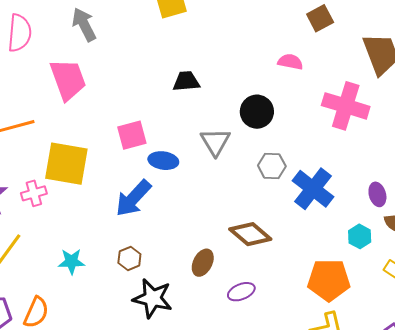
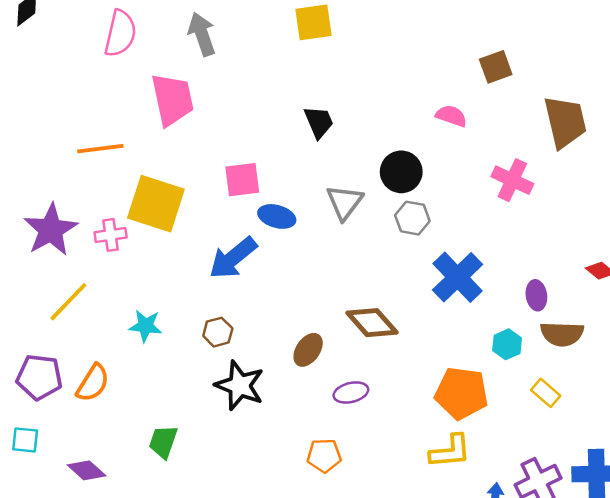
black trapezoid: (186, 81) -> (319, 122), turned 64
pink cross: (346, 106) -> (512, 180), size x0.7
gray hexagon: (272, 166) -> (412, 218), moved

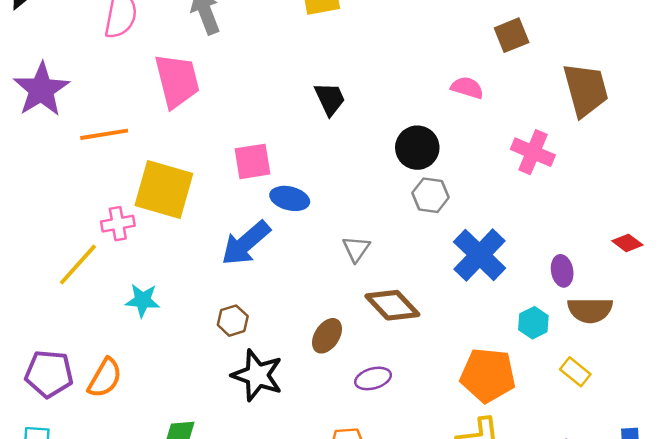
gray triangle: (345, 202) -> (356, 249), moved, size x0.7
purple star: (51, 230) -> (41, 90), moved
yellow line: (68, 302) -> (78, 265), moved
cyan star: (145, 326) -> (143, 300), moved

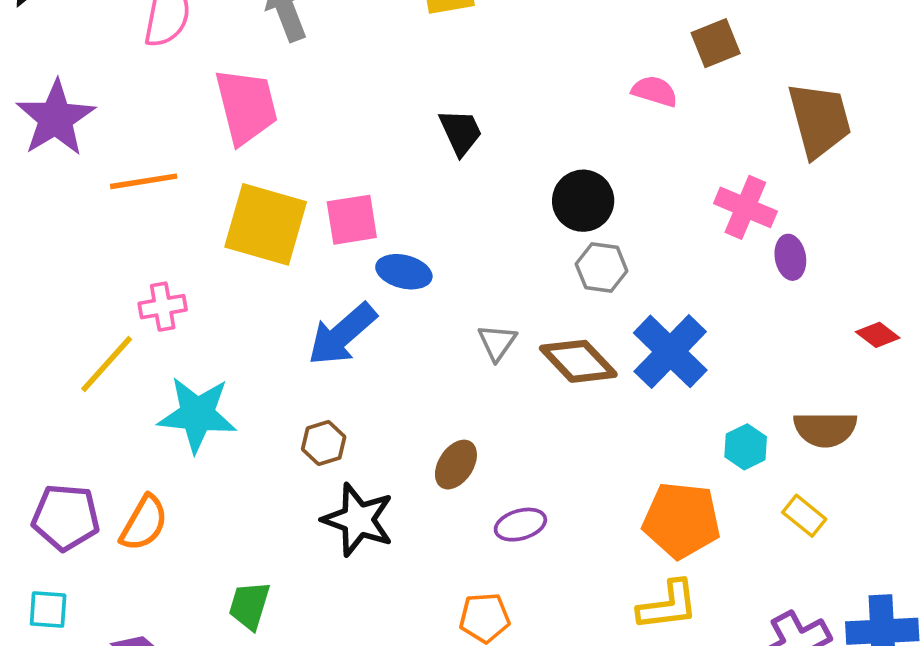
pink semicircle: (467, 88) -> (655, 91), moved
yellow square: (164, 189) -> (266, 224), moved
purple ellipse: (562, 271) -> (790, 257), moved
cyan star: (143, 300) -> (197, 414), size x1.6
brown diamond: (392, 305) -> (578, 361), moved

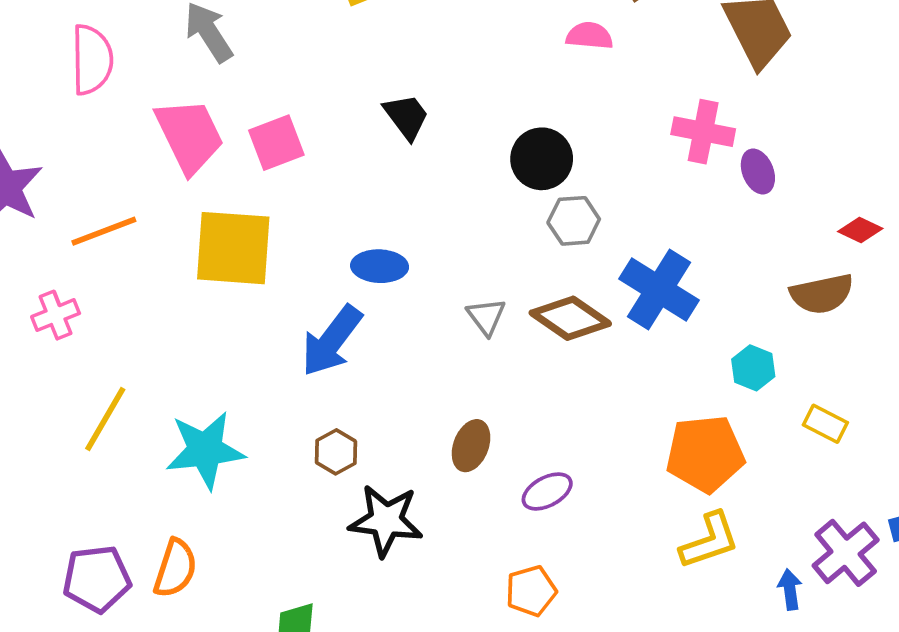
pink square: (352, 220) -> (276, 143), moved
pink cross: (163, 307) -> (56, 315), moved
brown semicircle: (825, 429) -> (822, 294), moved

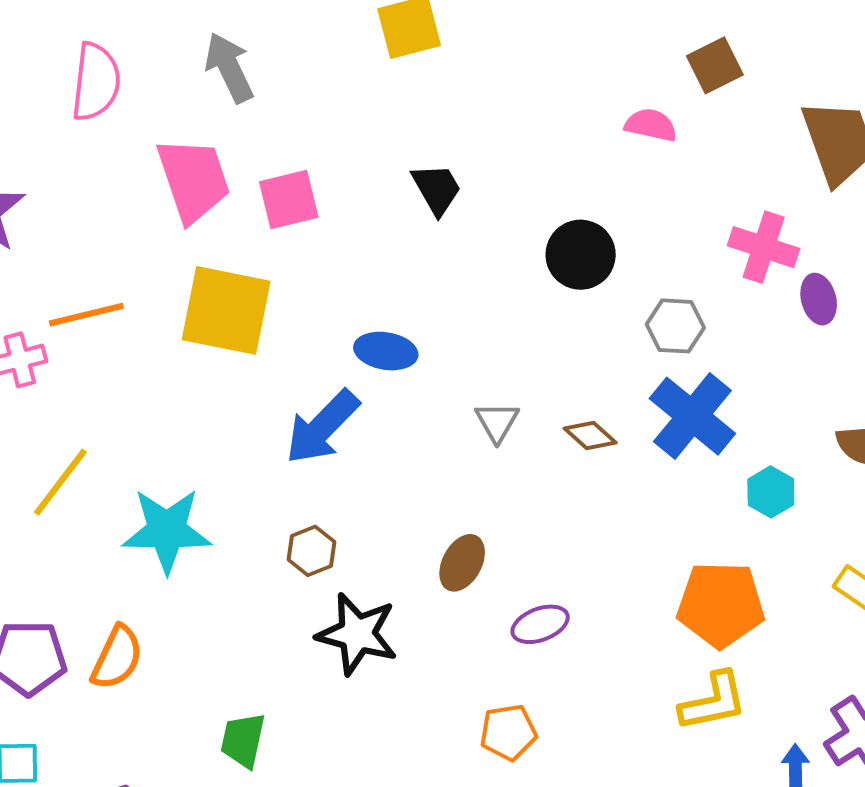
gray hexagon: (574, 221) -> (675, 326), moved
orange line: (104, 231) -> (86, 315), moved
brown diamond: (570, 318) -> (590, 436), size x0.6
cyan hexagon: (753, 368) -> (771, 492), moved

